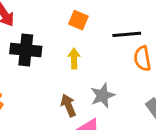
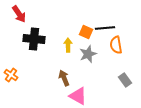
orange square: (78, 20) -> (86, 32), moved
gray star: (103, 96) -> (88, 54), moved

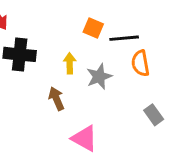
orange square: (86, 32) -> (93, 28), moved
brown arrow: (64, 78) -> (56, 99), moved

